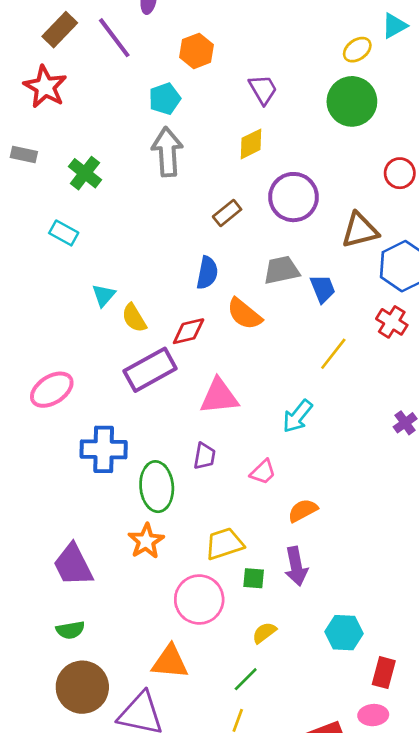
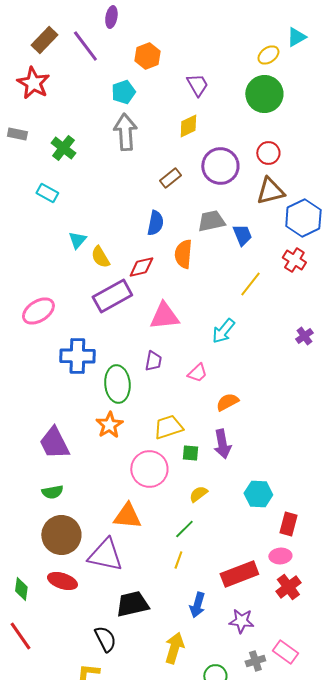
red circle: (400, 173) -> (268, 153), moved
orange semicircle: (244, 314) -> (183, 254), turned 56

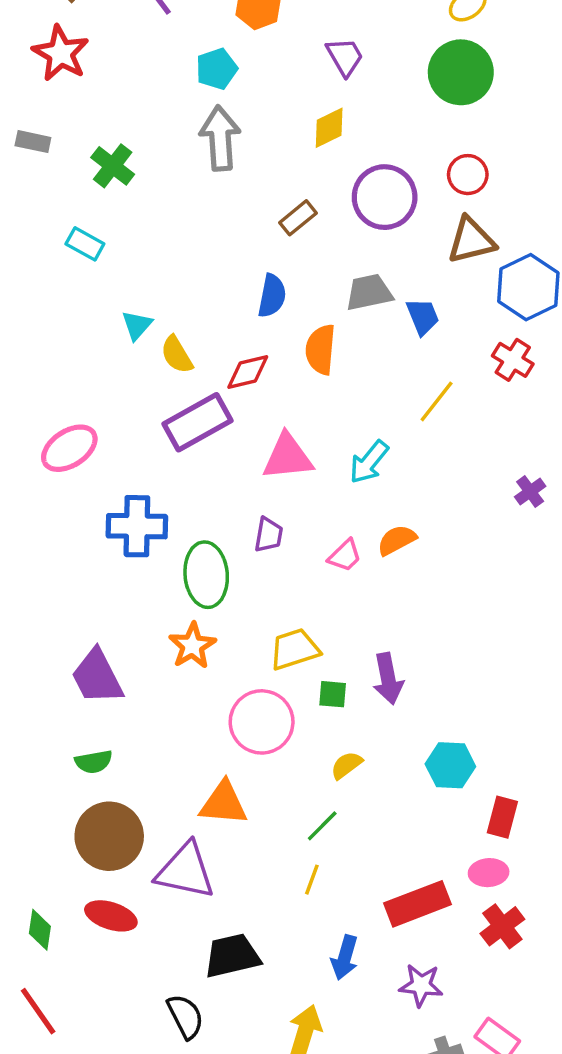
cyan arrow: (223, 331) -> (369, 462), moved
orange semicircle: (227, 402) -> (397, 540), moved

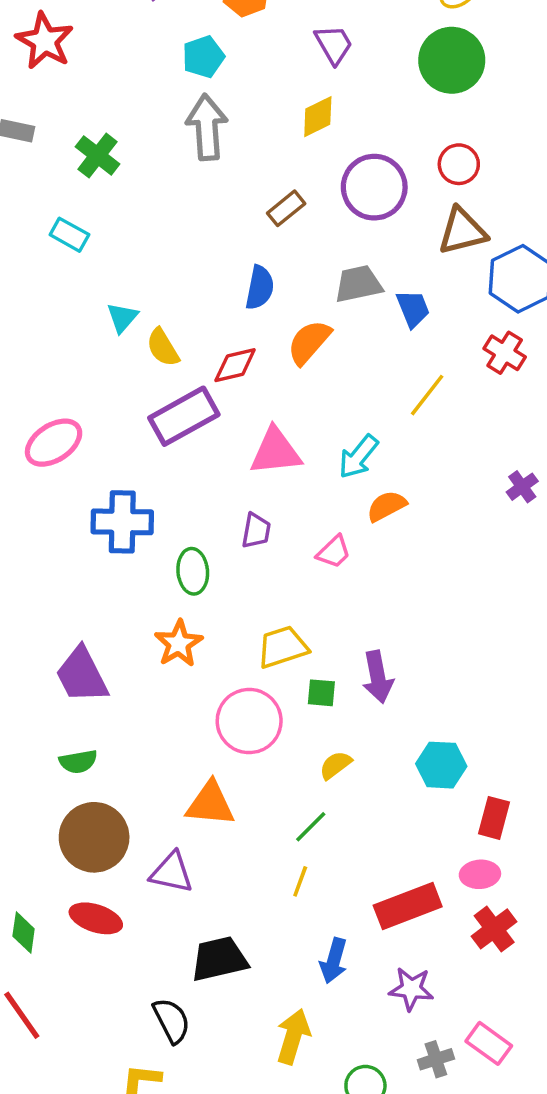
orange semicircle: (320, 349) -> (309, 342), turned 36
orange semicircle: (397, 540) -> (387, 506), moved
green ellipse: (206, 575) -> (193, 571), size x0.7
purple triangle: (185, 871) -> (172, 873), size x0.7

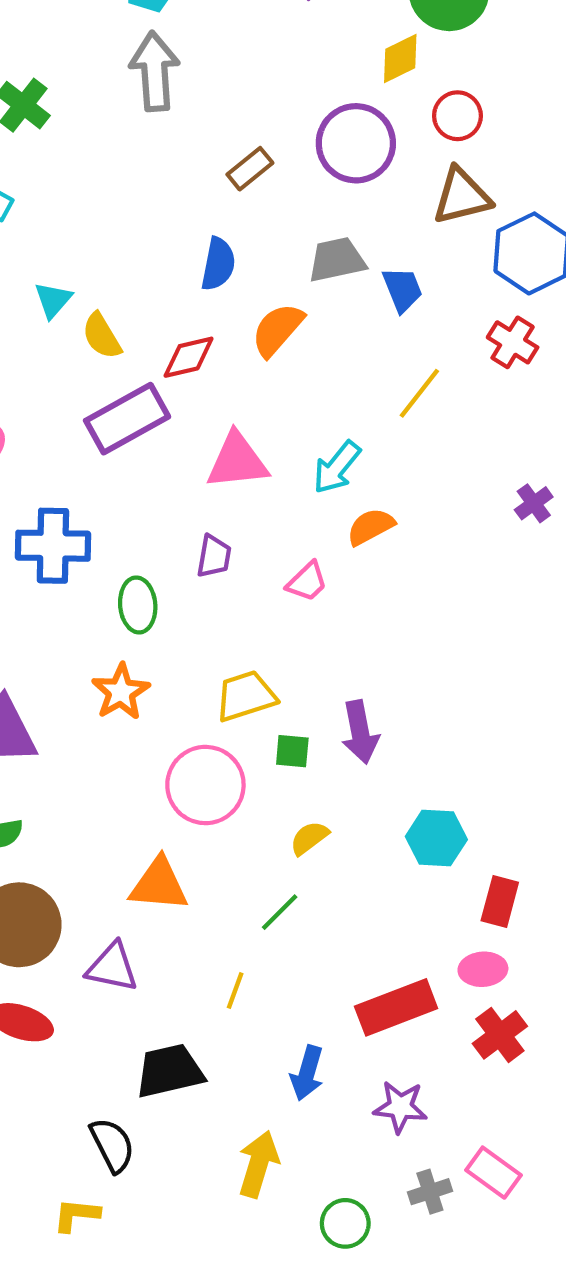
yellow diamond: (318, 117) -> (400, 59), moved
yellow line: (300, 881) -> (235, 990), moved

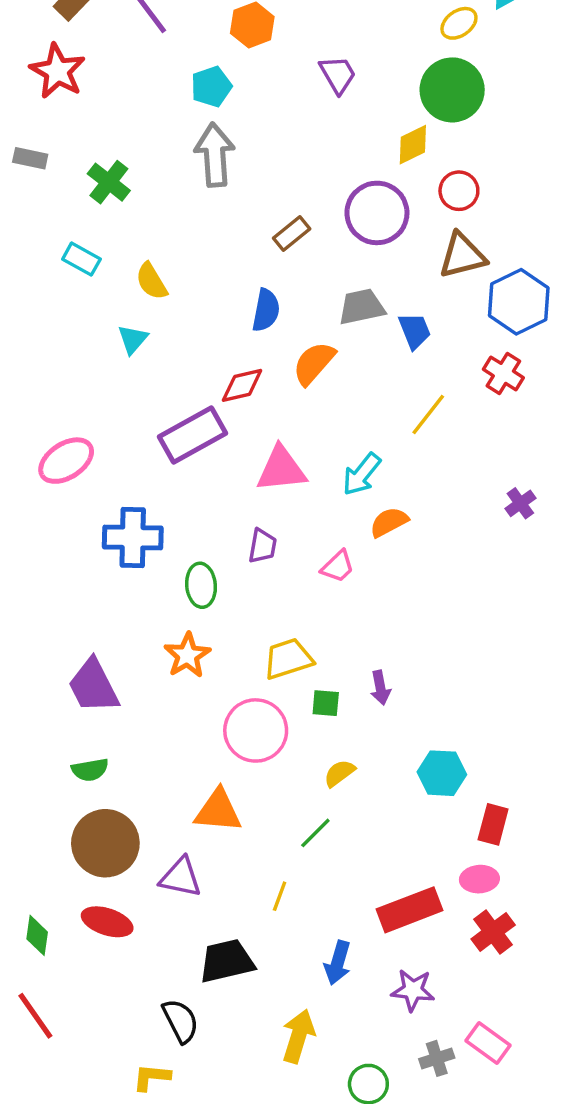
yellow semicircle: (102, 336) -> (151, 281), moved
purple arrow: (360, 732) -> (380, 688), size x0.7

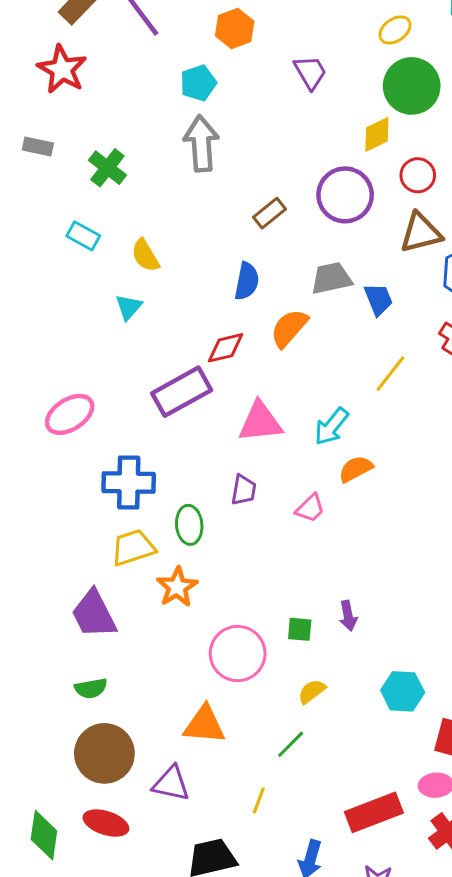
yellow ellipse: (459, 23) -> (395, 30), moved
yellow trapezoid: (288, 659) -> (133, 548), moved
green diamond: (37, 935) -> (44, 835), size x1.4

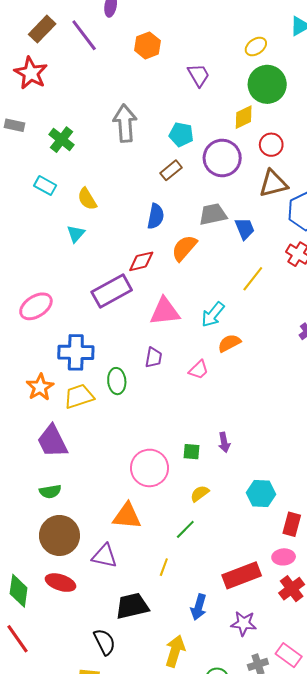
cyan pentagon: (198, 83) -> (181, 134), moved, turned 30
orange star: (177, 587) -> (40, 387), moved

